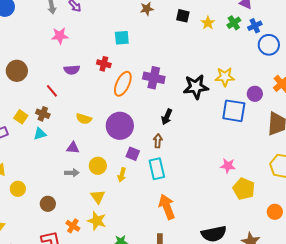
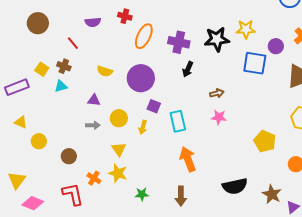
purple cross: (154, 78) -> (179, 42), moved
brown arrow: (158, 141) -> (217, 93), moved, turned 72
pink star: (228, 166) -> (219, 117), moved

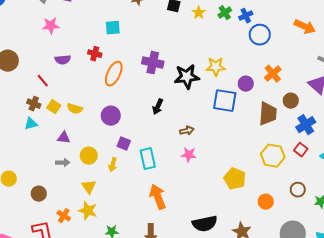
purple cross: (179, 42) -> (153, 63), moved
yellow square: (42, 69) -> (54, 107), moved
purple circle: (141, 78) -> (111, 116), size x0.7

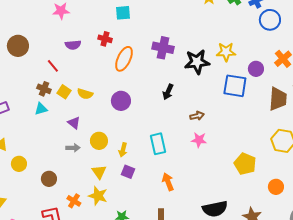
purple triangle: (64, 138) -> (74, 123), turned 32
purple square: (124, 144) -> (128, 172), moved
orange arrow: (158, 197) -> (168, 182), size x0.7

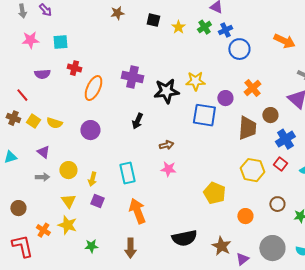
cyan square: (123, 13) -> (60, 42), moved
cyan triangle: (41, 109) -> (10, 157), moved
orange arrow: (168, 182) -> (137, 211), size x1.4

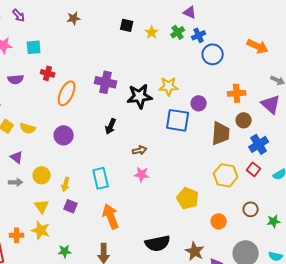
brown star: (117, 13) -> (74, 18), moved
orange cross: (252, 88) -> (237, 93), moved, turned 36
orange cross: (43, 230) -> (17, 235), turned -32

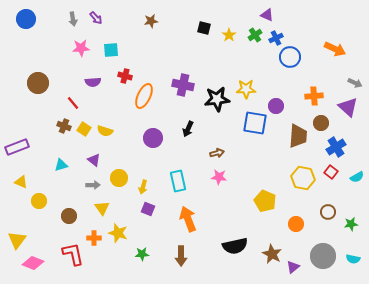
purple circle: (64, 135) -> (153, 138), moved
yellow triangle: (42, 206) -> (102, 208), moved

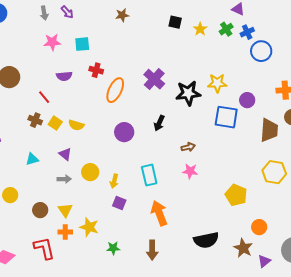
purple cross: (183, 85) -> (154, 79), turned 30
yellow triangle: (102, 208) -> (65, 210), moved
orange circle: (296, 224) -> (259, 227), moved

